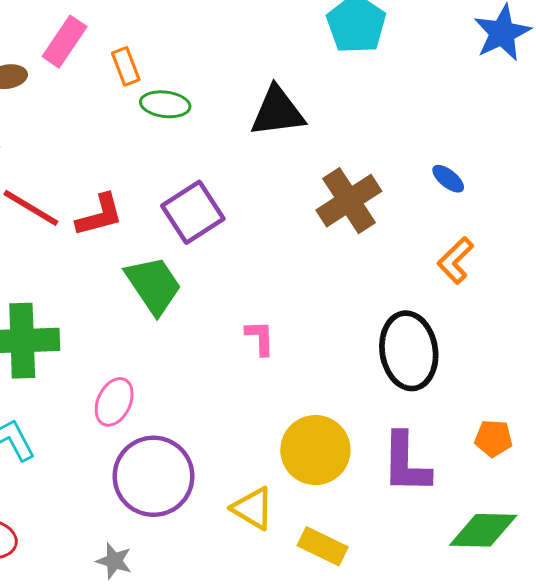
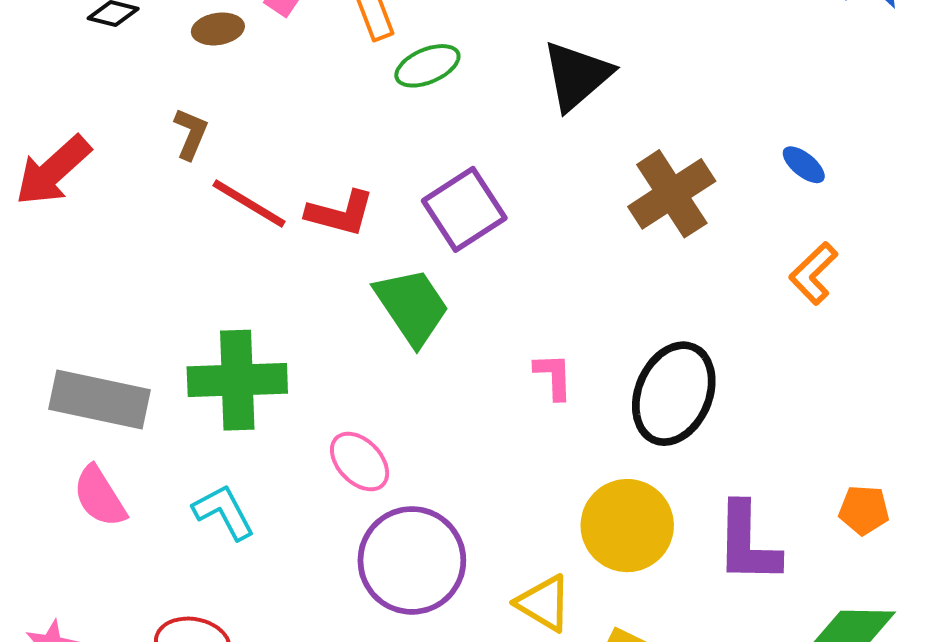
green ellipse: (165, 104) -> (427, 66), turned -30
black triangle: (277, 112) -> (577, 76), turned -34
red L-shape: (100, 215) -> (340, 213), turned 30
black ellipse: (409, 351) -> (674, 394), moved, turned 32
pink ellipse: (114, 402) -> (360, 462), turned -69

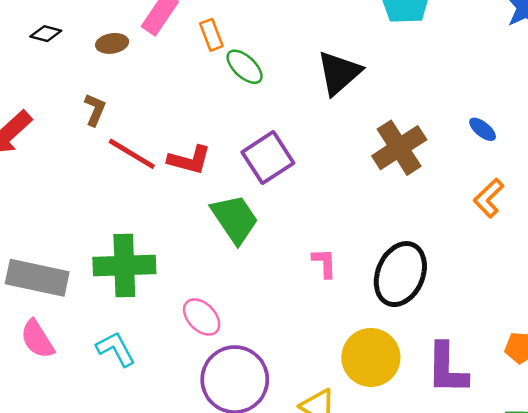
green ellipse: (427, 66) -> (245, 67), turned 66

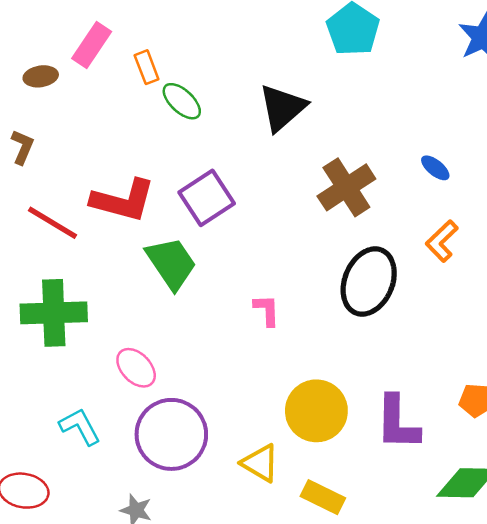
red line: (132, 154) -> (52, 223), moved
red L-shape: (189, 160) -> (123, 200), size x1.4
black ellipse: (400, 274) -> (369, 282), moved
cyan L-shape: (116, 349) -> (80, 427), moved

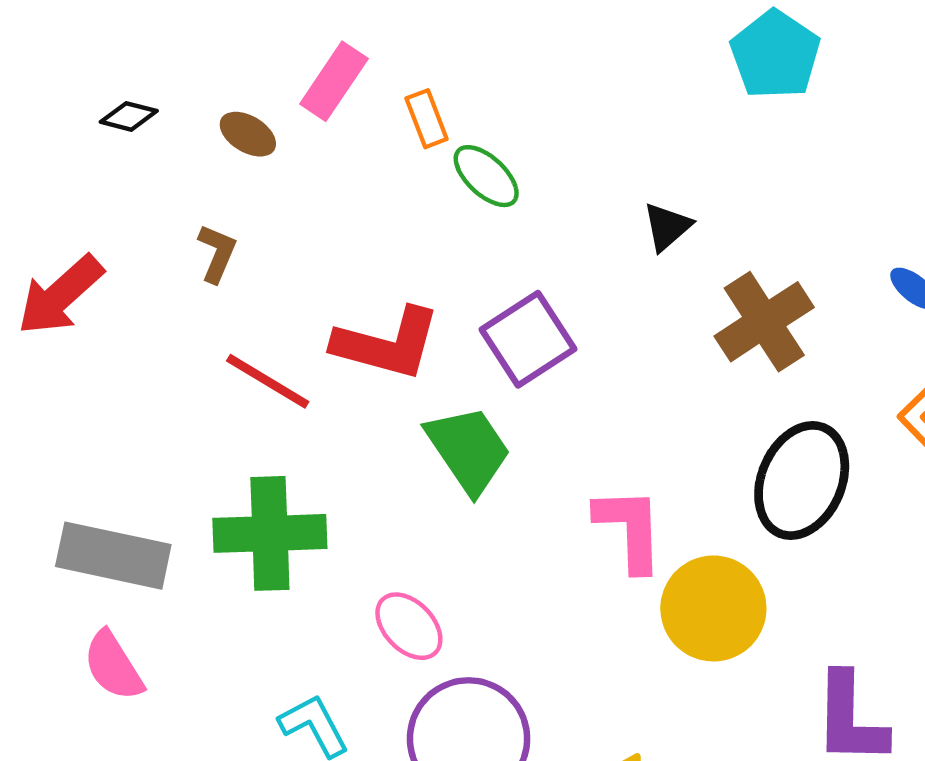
brown ellipse: (41, 76) -> (248, 134), turned 40
black triangle: (282, 108) -> (667, 227), moved, size x0.6
pink L-shape: (267, 310) -> (630, 529), size x1.6
yellow circle: (316, 411) -> (713, 608), moved

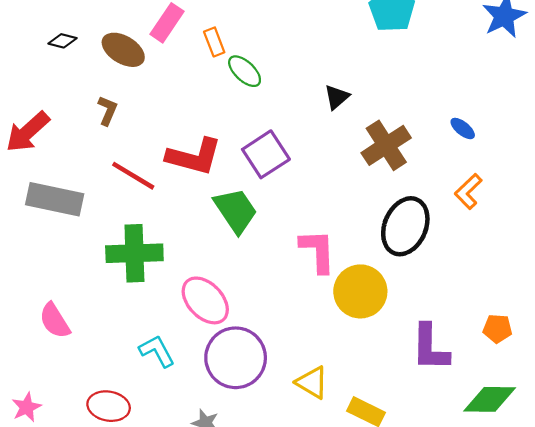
brown ellipse: (248, 134) -> (123, 50), size x1.5
gray rectangle: (113, 556) -> (55, 199), moved
pink ellipse: (409, 626) -> (205, 300), size x1.4

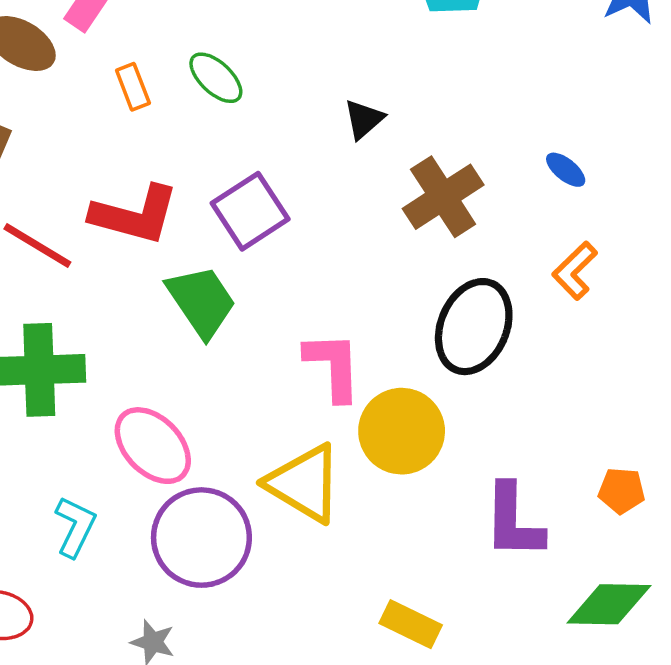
orange rectangle: (214, 42) -> (133, 87), moved
cyan L-shape: (157, 351) -> (75, 527), turned 54
yellow triangle: (312, 383) -> (304, 483), moved, size x1.5

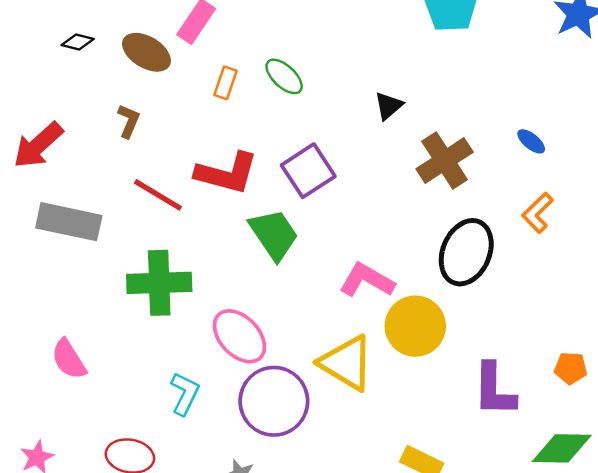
orange rectangle: (133, 87) -> (225, 83), turned 40
pink L-shape: (333, 366) -> (367, 280), turned -58

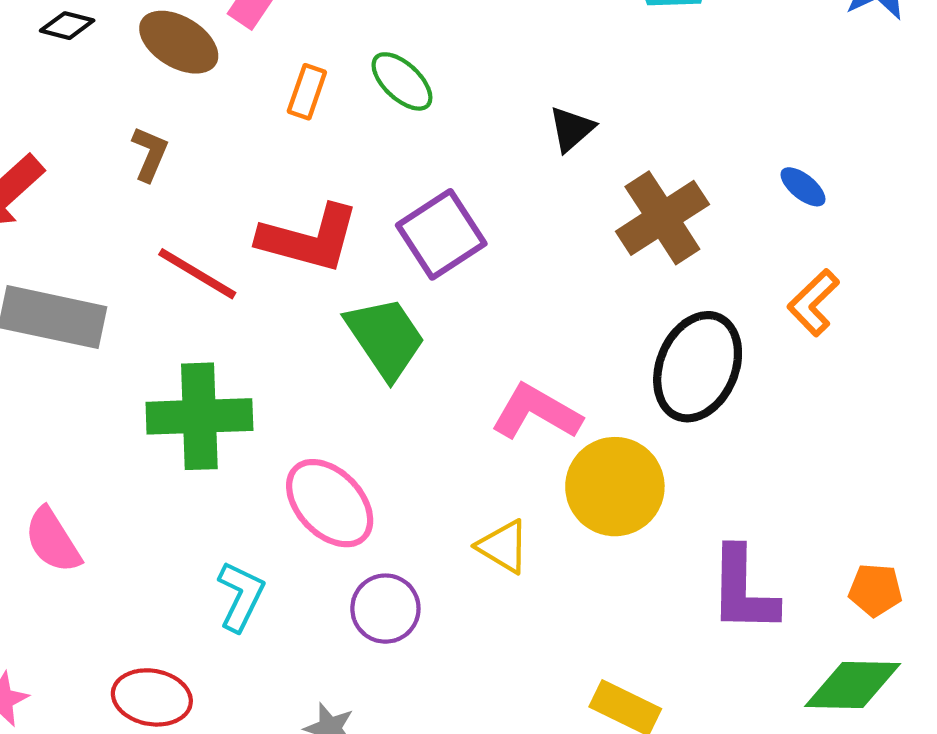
yellow triangle: (346, 363) -> (503, 547), size x0.6
orange pentagon: (571, 368) -> (875, 590), moved
purple circle: (274, 401) -> (385, 609), size x0.6

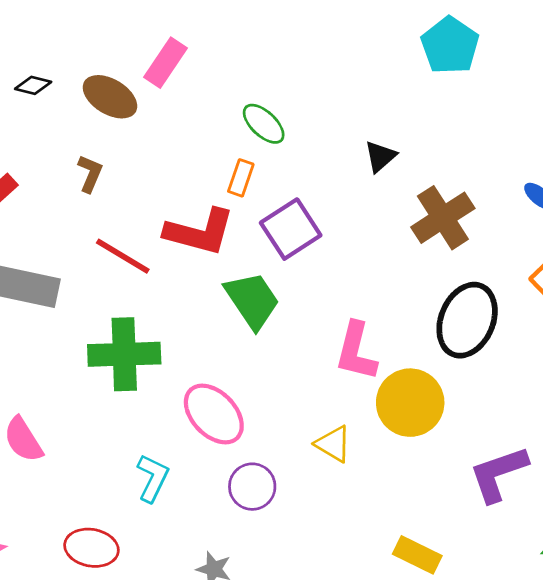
orange rectangle: (307, 92) -> (241, 178), moved
pink L-shape: (536, 412) -> (356, 351), turned -106
purple L-shape: (743, 590) -> (498, 474), turned 70

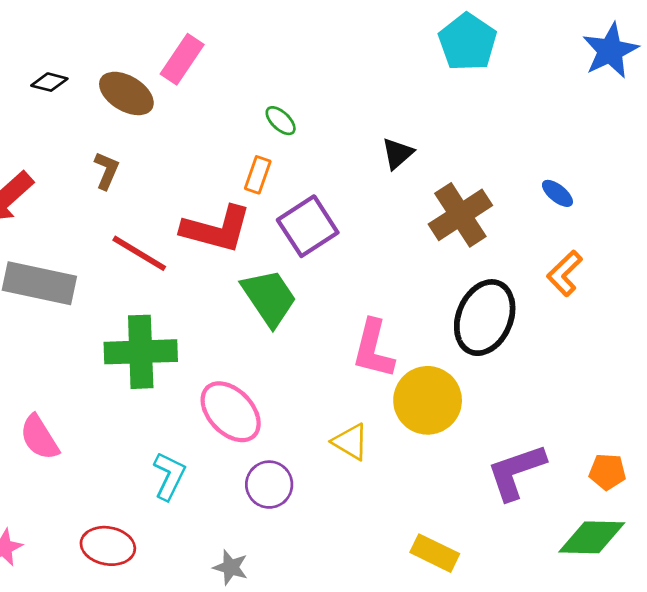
green ellipse: (264, 124) -> (281, 121), size x0.7

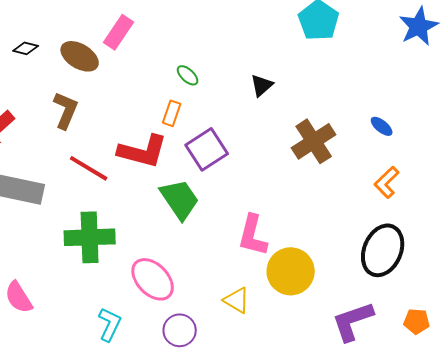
black triangle: (398, 153) -> (262, 85), moved
brown L-shape: (106, 171) -> (66, 110), size x1.4
black ellipse: (485, 318) -> (383, 250), moved

